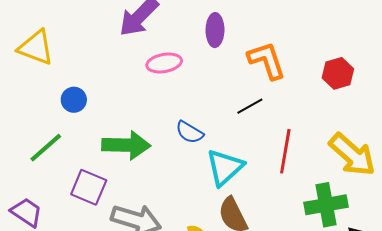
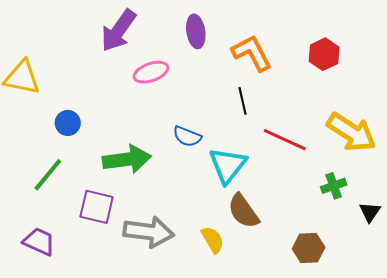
black line: (250, 106) -> (243, 101), turned -64
red line: (285, 151) -> (285, 140), turned -66
green cross: (326, 205) -> (334, 186), size x0.6

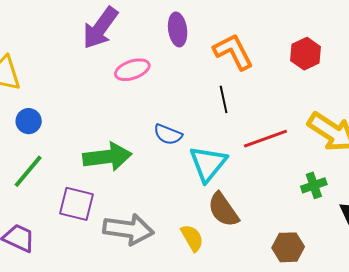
blue circle: (68, 123) -> (29, 121), moved
red line: (285, 140) -> (265, 139), turned -45

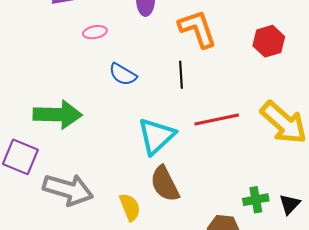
pink ellipse: (132, 70) -> (95, 32), size x0.7
blue semicircle: (168, 134) -> (123, 74), moved
green cross: (314, 185) -> (256, 200), moved

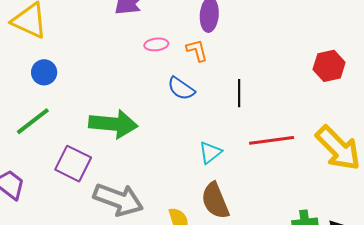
orange L-shape: (197, 29) -> (197, 50), moved, size x0.6
cyan triangle: (156, 136) -> (210, 152), size x0.6

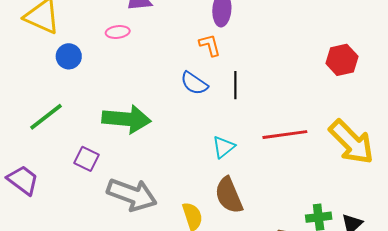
pink ellipse: (156, 44) -> (118, 32), moved
blue circle: (44, 72) -> (69, 56), moved
black line: (239, 93) -> (235, 85), moved
purple square: (73, 164) -> (86, 159), size x0.7

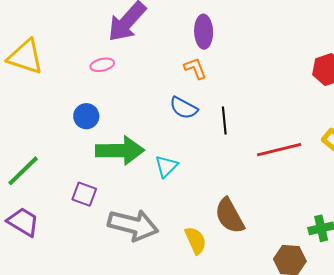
blue circle: (69, 56) -> (86, 116), moved
black line: (235, 85) -> (224, 121), moved
green line: (46, 117) -> (23, 171), moved
cyan triangle: (224, 147) -> (166, 166), moved

